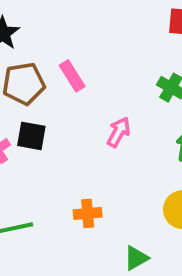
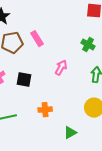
black square: (31, 136) -> (24, 80), moved

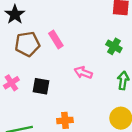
pink arrow: (61, 68) -> (83, 73), turned -98

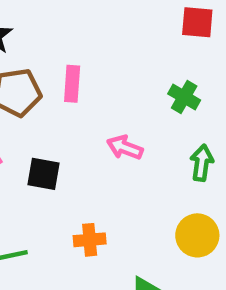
pink rectangle: (56, 39) -> (72, 84), turned 36

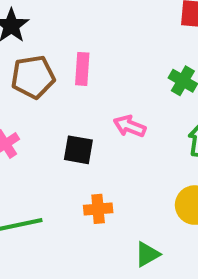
black square: (43, 174) -> (78, 150), moved

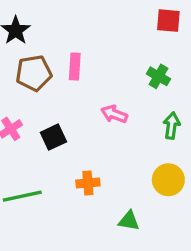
black square: (78, 150) -> (53, 137), moved, turned -35
green triangle: (147, 254) -> (129, 221), turned 40

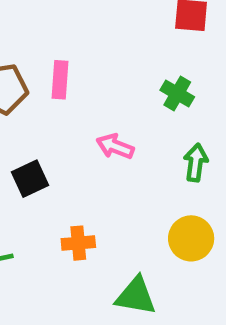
green triangle: (129, 221) -> (136, 296), size x1.4

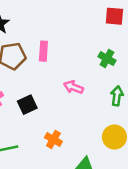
orange cross: (78, 243) -> (53, 139), turned 35

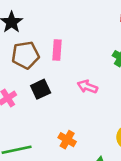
black square: (27, 105) -> (41, 89), moved

